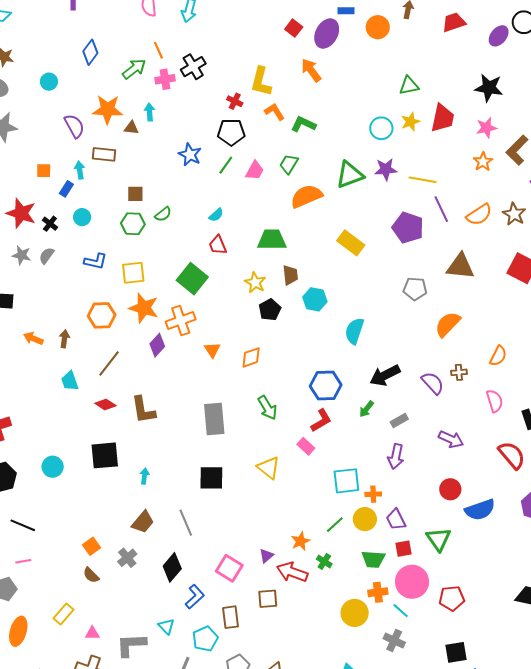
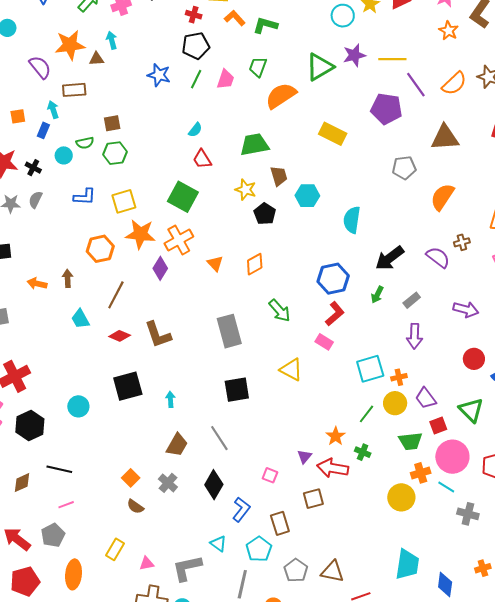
green semicircle: (163, 214) -> (85, 143), moved, turned 36
pink square: (229, 568) -> (270, 475), size x0.6
gray cross: (394, 640) -> (468, 514), moved

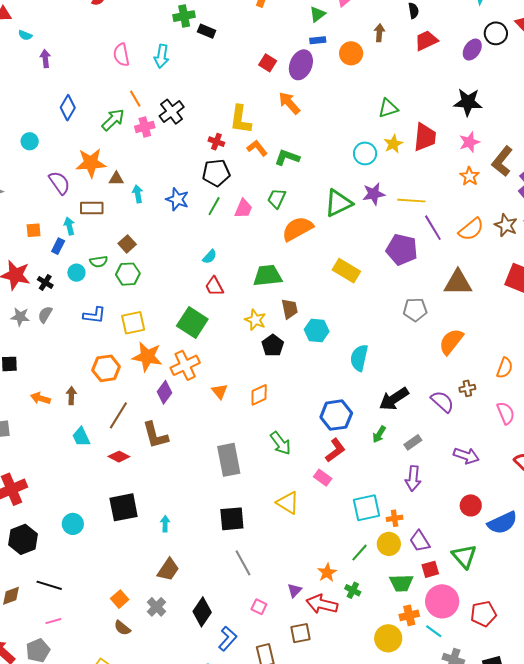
cyan arrow: (112, 40) -> (138, 194), moved
brown square: (112, 123) -> (127, 244), turned -36
brown L-shape: (158, 335) -> (155, 435), moved
gray line: (219, 438) -> (243, 563), moved

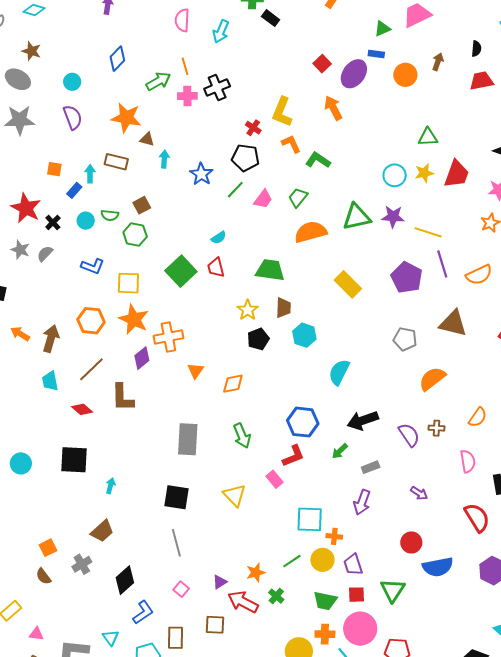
purple semicircle: (59, 183) -> (73, 117), moved
green square: (192, 323) -> (181, 271), moved
brown arrow: (71, 396) -> (51, 339), size x1.5
purple arrow: (466, 456) -> (419, 493), size x0.7

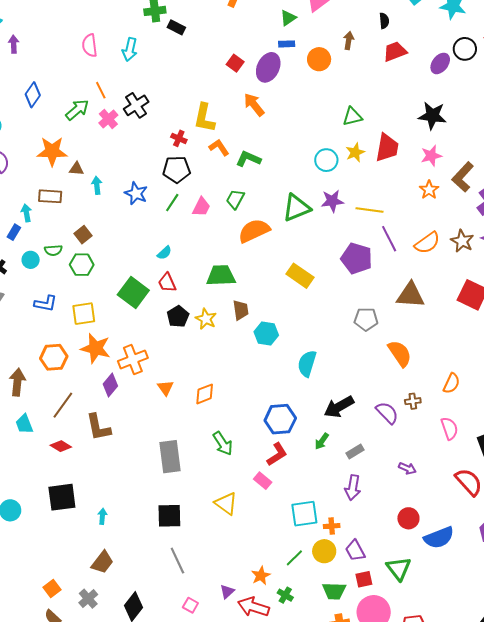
pink cross: (187, 96) -> (108, 119), turned -30
black pentagon: (258, 339) -> (178, 316), moved
orange semicircle: (432, 379) -> (400, 353), turned 104

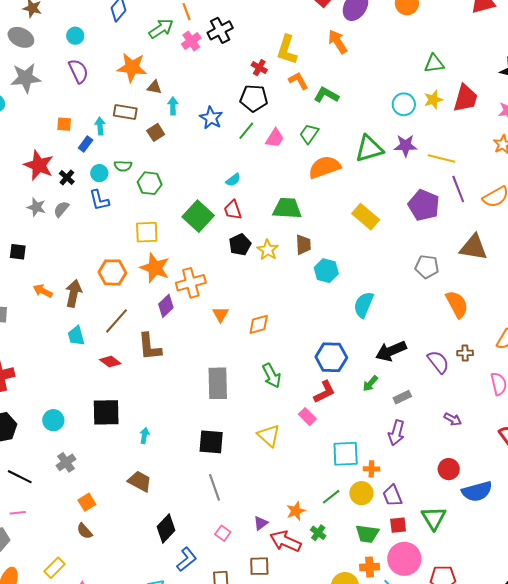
brown square: (83, 235) -> (156, 132), moved
blue L-shape: (46, 303) -> (99, 200), moved, turned 60
brown trapezoid: (102, 562) -> (140, 481), turned -105
gray cross: (88, 599) -> (66, 462), moved

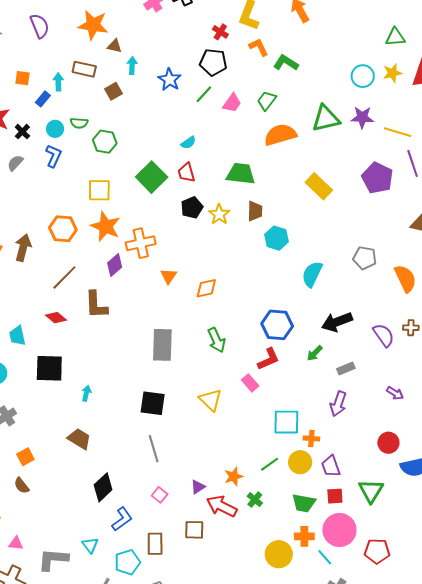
blue L-shape: (99, 200) -> (53, 156), turned -145
gray pentagon: (427, 267) -> (365, 258), moved
cyan trapezoid: (76, 336) -> (17, 336), moved

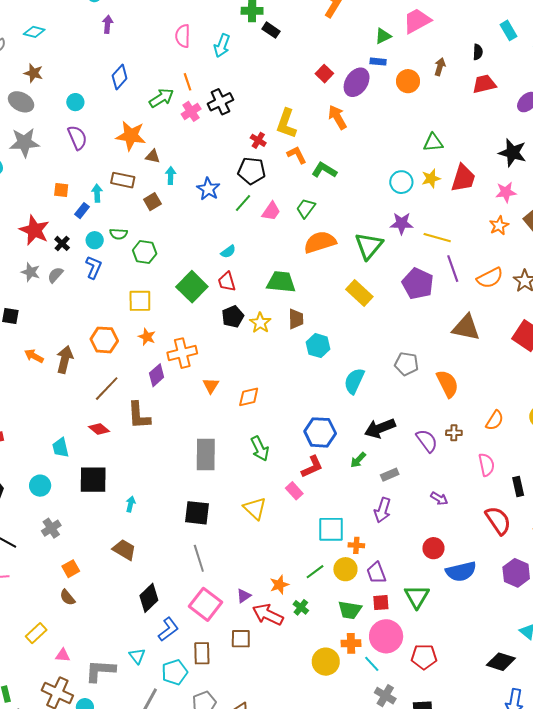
green triangle: (326, 119) -> (369, 246), moved, turned -36
orange star: (106, 226) -> (147, 337), size x0.6
pink square: (160, 495) -> (206, 604), size x2.0

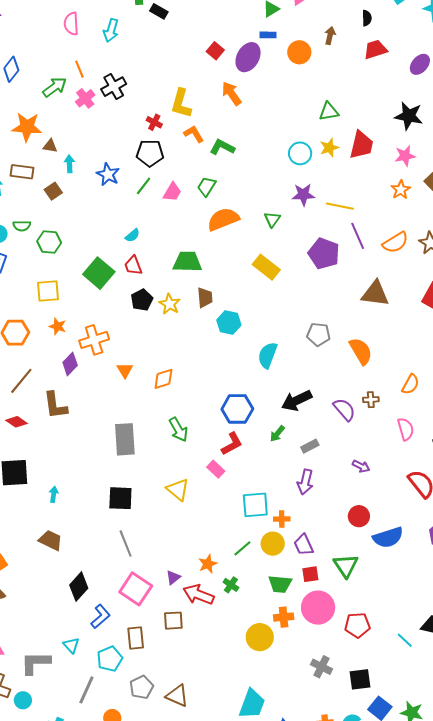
green triangle: (369, 246) -> (272, 219), size x0.6
cyan line: (372, 664) -> (405, 640), moved

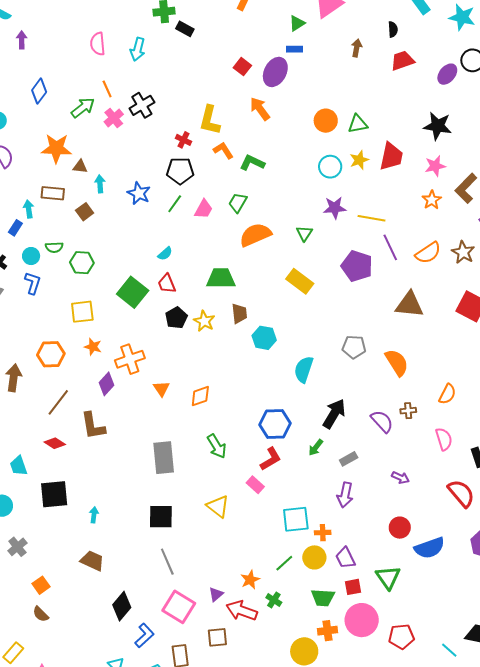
orange circle: (299, 52) -> (326, 121), moved
black arrow: (297, 400) -> (334, 414), turned 148

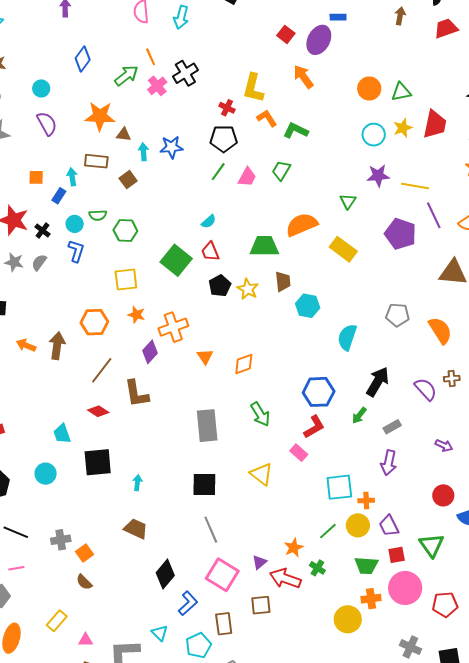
blue star: (139, 193) -> (172, 147), moved, turned -30
orange semicircle: (255, 235) -> (302, 225), moved
gray cross: (17, 547) -> (61, 540), moved, turned 30

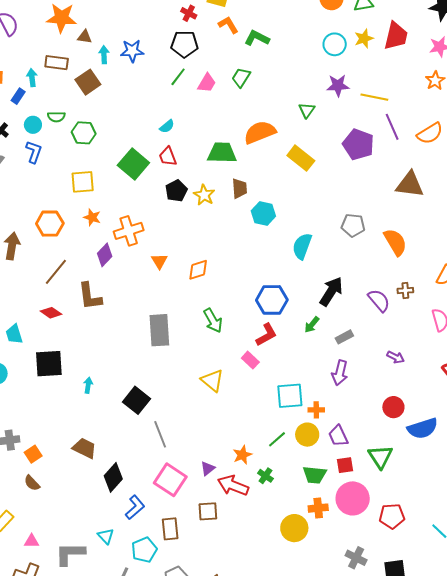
brown square: (128, 180) -> (88, 82), size x1.4
black square: (204, 485) -> (137, 400), moved, turned 36
brown trapezoid: (136, 529) -> (84, 448), moved

